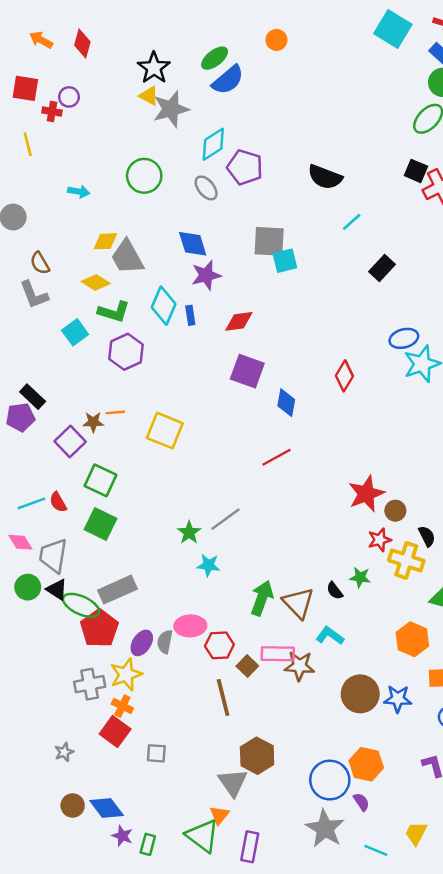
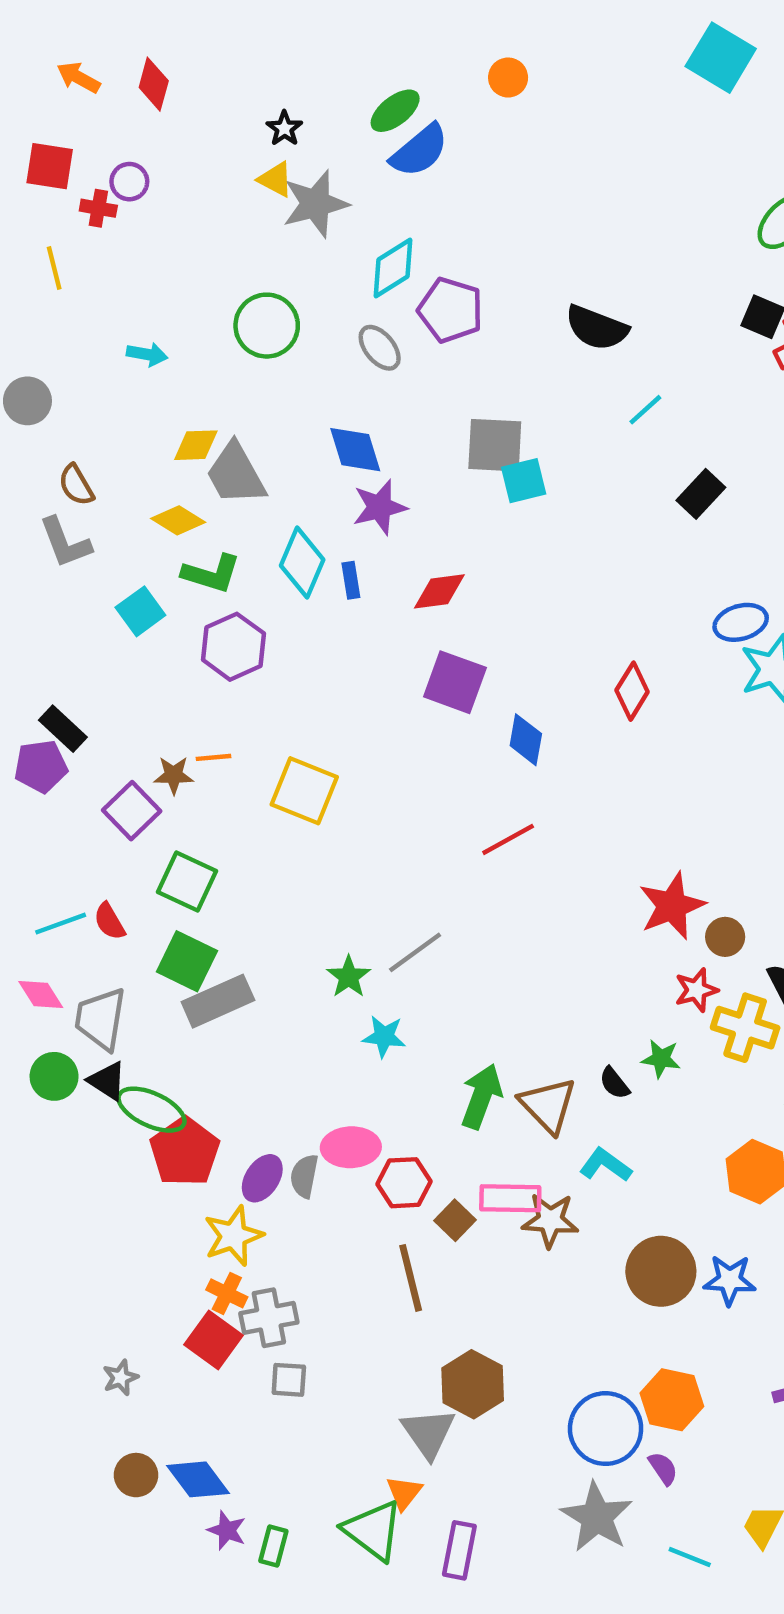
black star: (154, 68) -> (284, 128), size x0.6
gray rectangle: (118, 590) -> (218, 1001), moved
gray cross: (90, 684) -> (269, 1318), moved

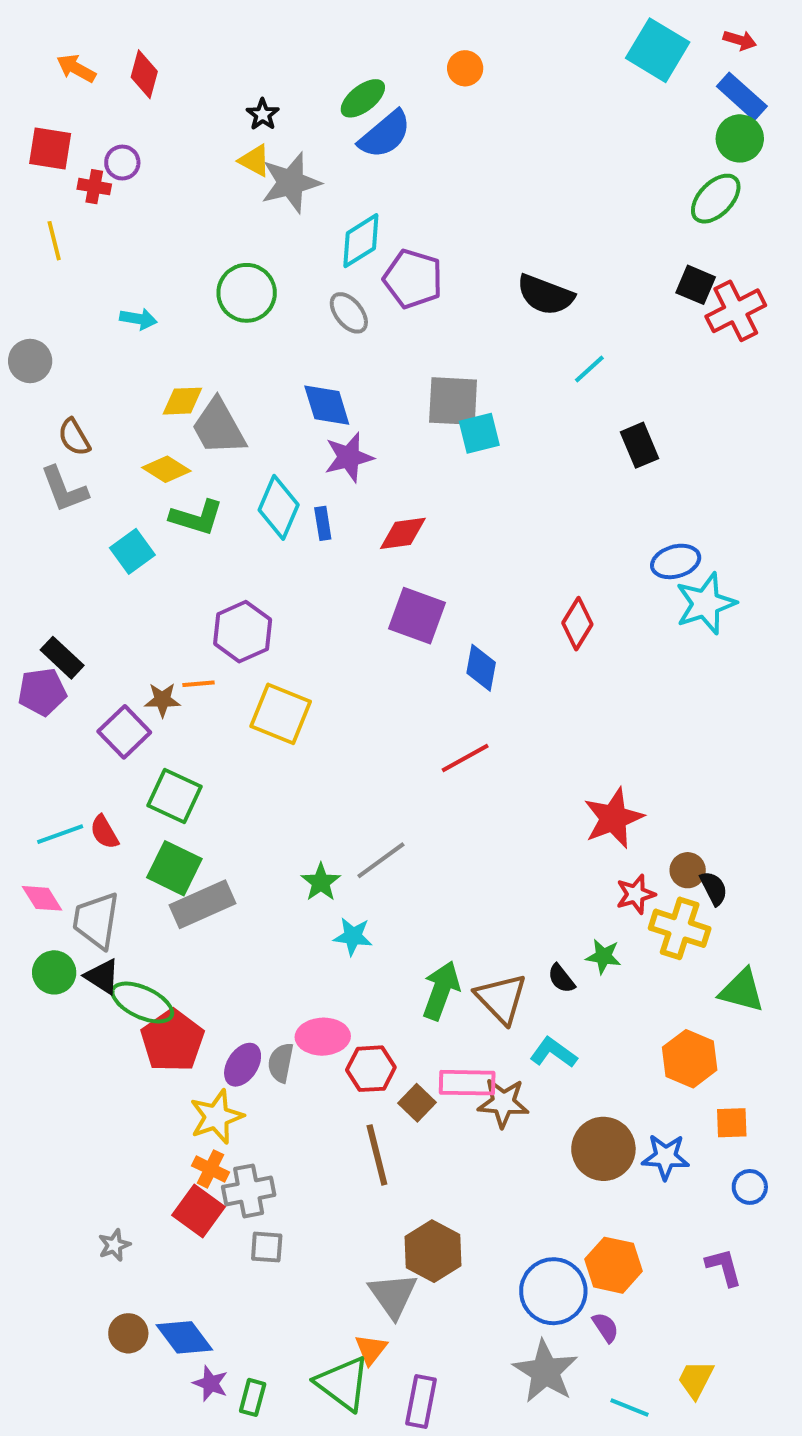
black rectangle: (701, 494) -> (640, 445), turned -66
purple hexagon: (233, 647) -> (243, 632), moved
brown circle: (725, 937) -> (688, 870), moved

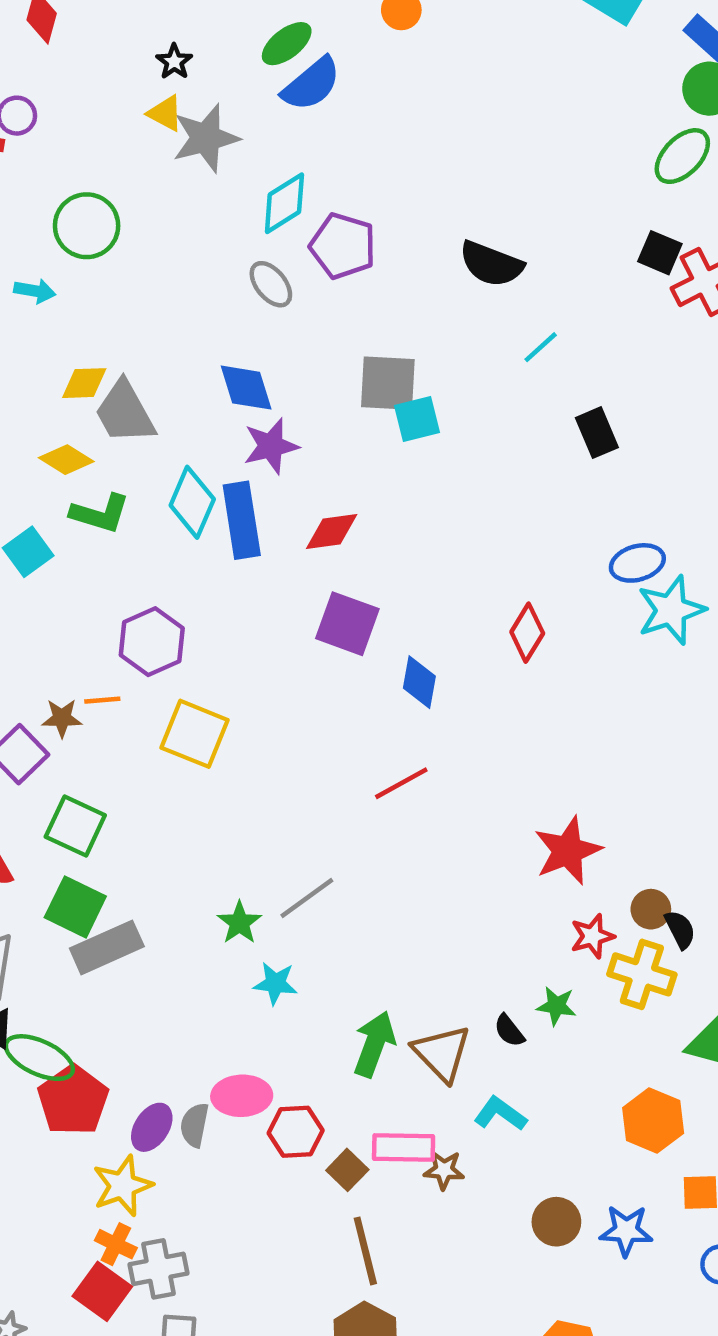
green circle: (247, 293) -> (87, 226), moved
blue rectangle: (323, 523) -> (242, 520), size x2.0
brown star: (503, 1103) -> (444, 1170), size x0.7
brown circle: (603, 1149) -> (556, 1222), size x0.7
brown line: (377, 1155) -> (365, 1251), moved

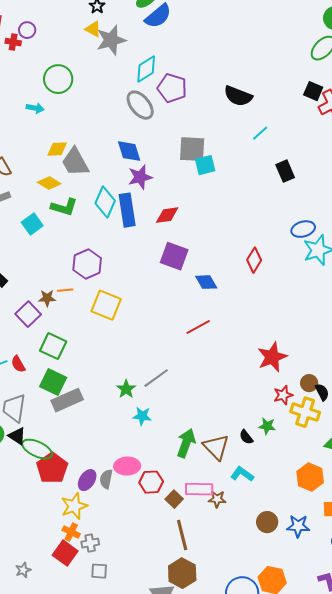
gray ellipse: (271, 284) -> (140, 105), size x1.4
blue diamond: (419, 682) -> (206, 282), turned -40
gray cross: (159, 1269) -> (90, 543), size x0.7

